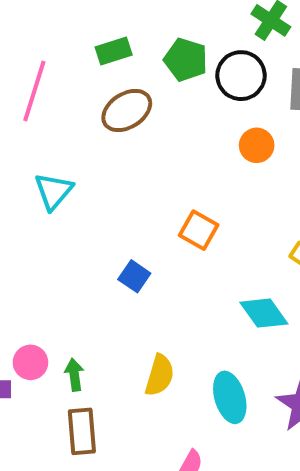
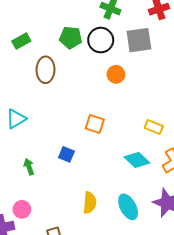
green rectangle: (114, 51) -> (21, 41), moved
brown ellipse: (127, 111) -> (46, 70), turned -45
cyan triangle: (53, 191) -> (16, 119), turned 30
green arrow: (74, 375) -> (29, 167), moved

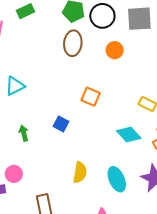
brown ellipse: (46, 70) -> (73, 43), moved

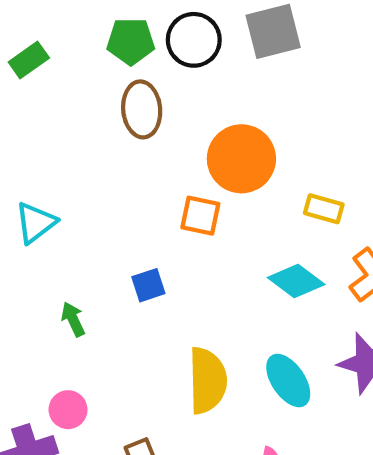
orange circle: (115, 50) -> (241, 159), moved, size x1.8
blue square: (61, 124) -> (148, 285), turned -35
yellow semicircle: (80, 172) -> (207, 380), size x1.4

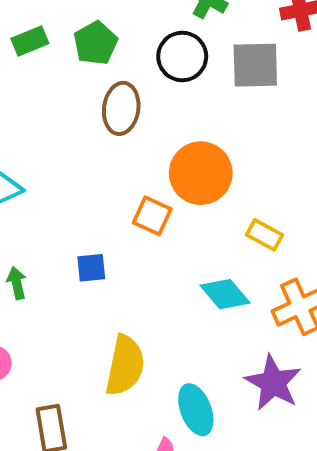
green pentagon: (131, 41) -> (95, 43), moved, turned 30
cyan ellipse: (288, 381) -> (196, 410), moved

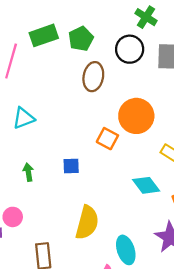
green rectangle: (30, 41) -> (44, 35), size x1.4

